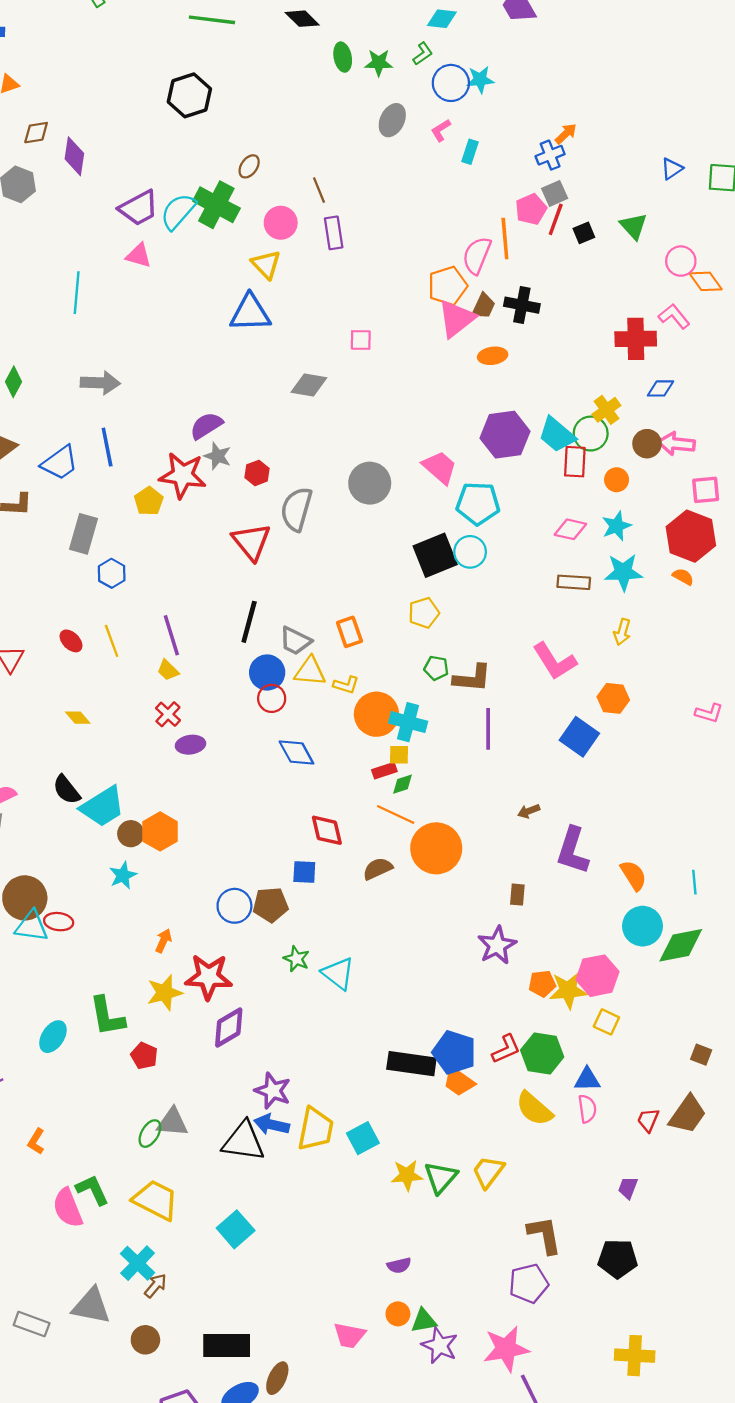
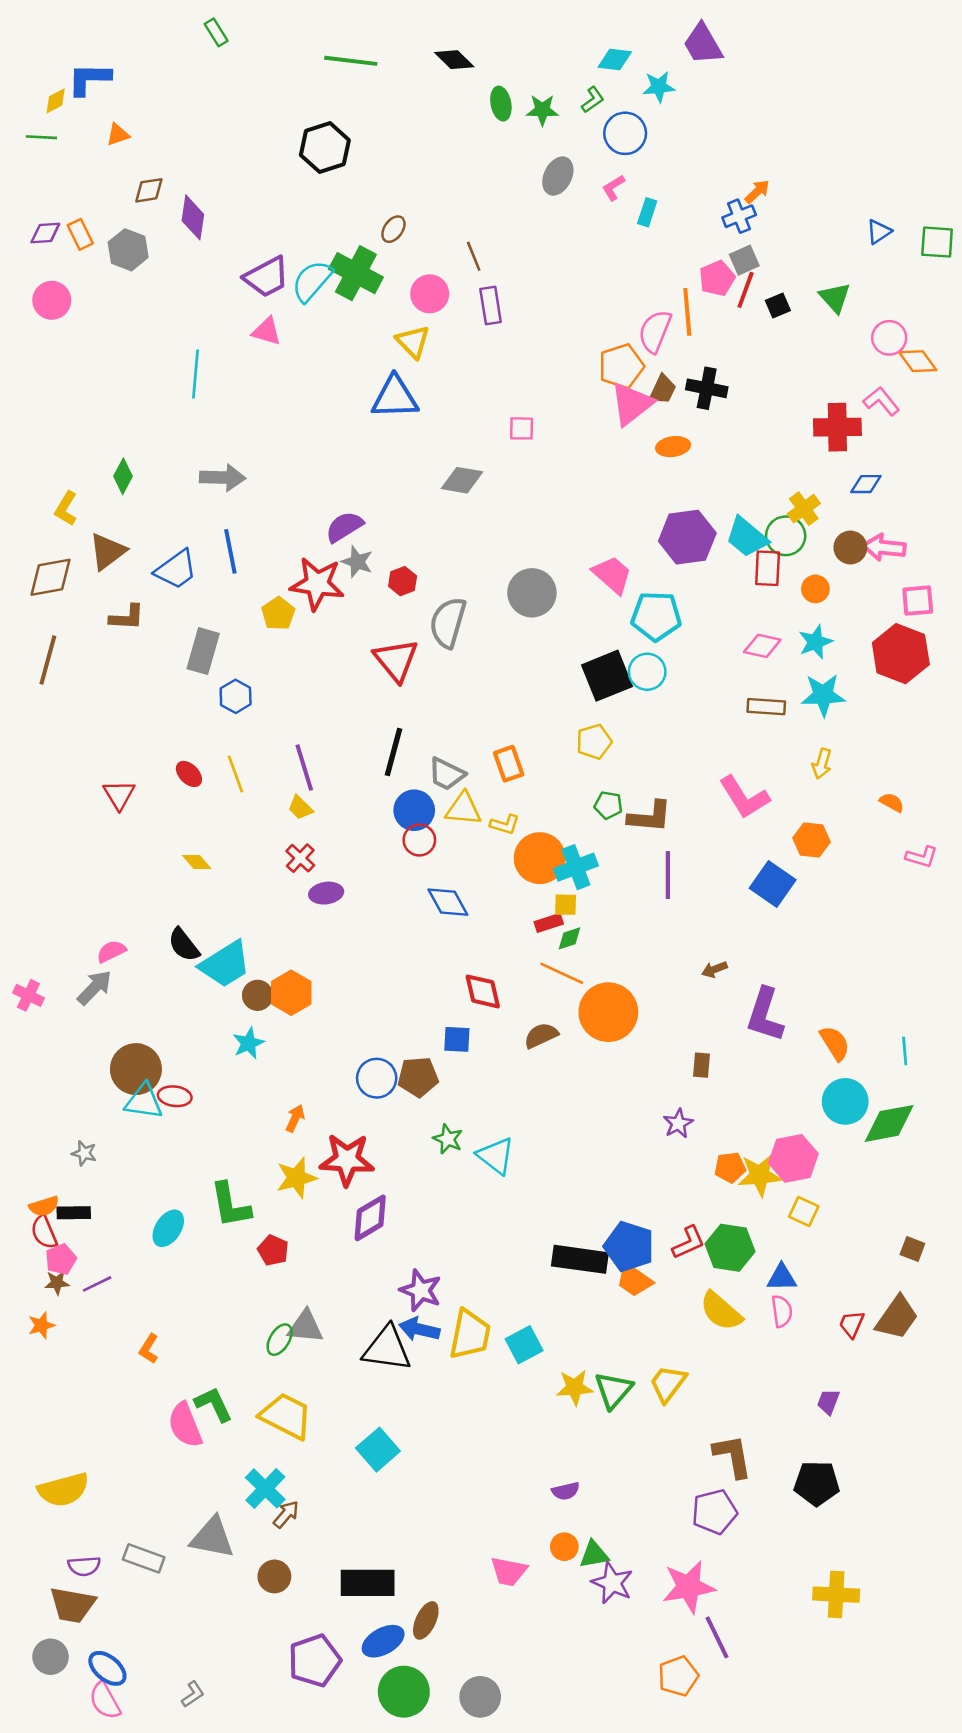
cyan star: (480, 80) -> (659, 87), moved
orange semicircle: (683, 577) -> (892, 802), moved
cyan cross: (408, 722) -> (576, 867), turned -36
purple star: (497, 945) -> (678, 1123), size x0.7

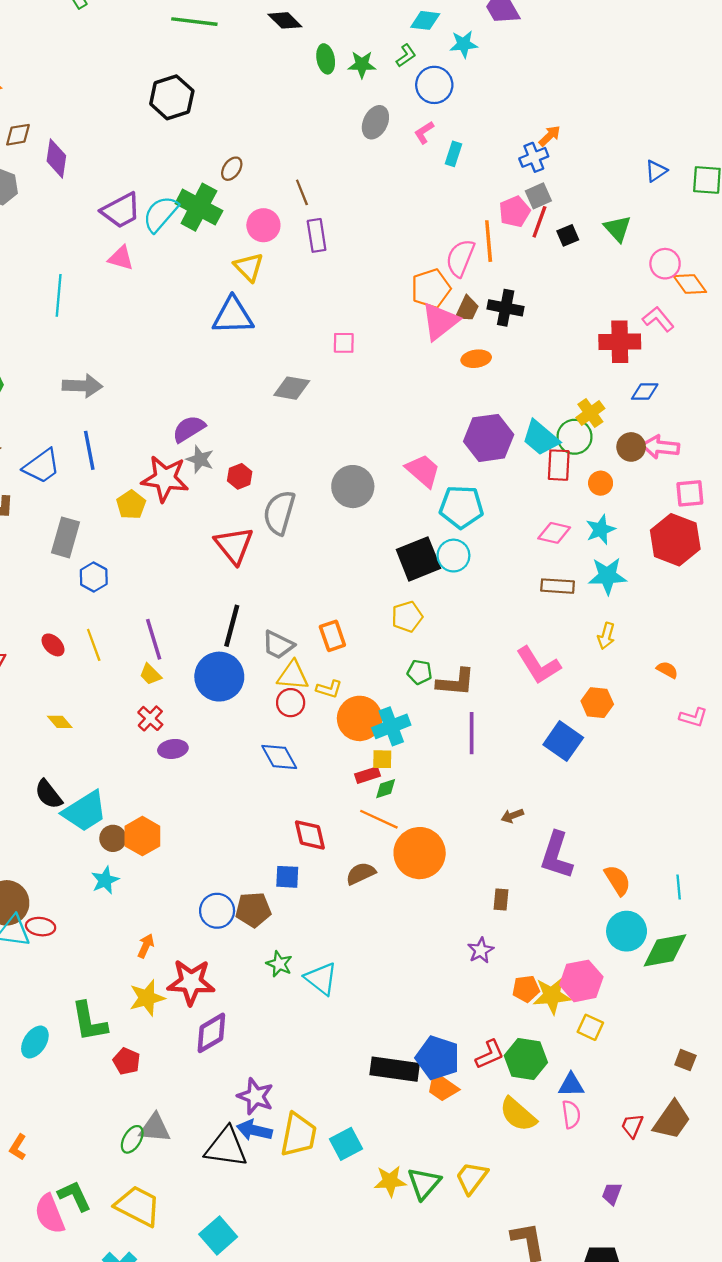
blue circle: (414, 810) -> (219, 677), moved, size x1.4
red circle: (419, 840) -> (291, 703), moved

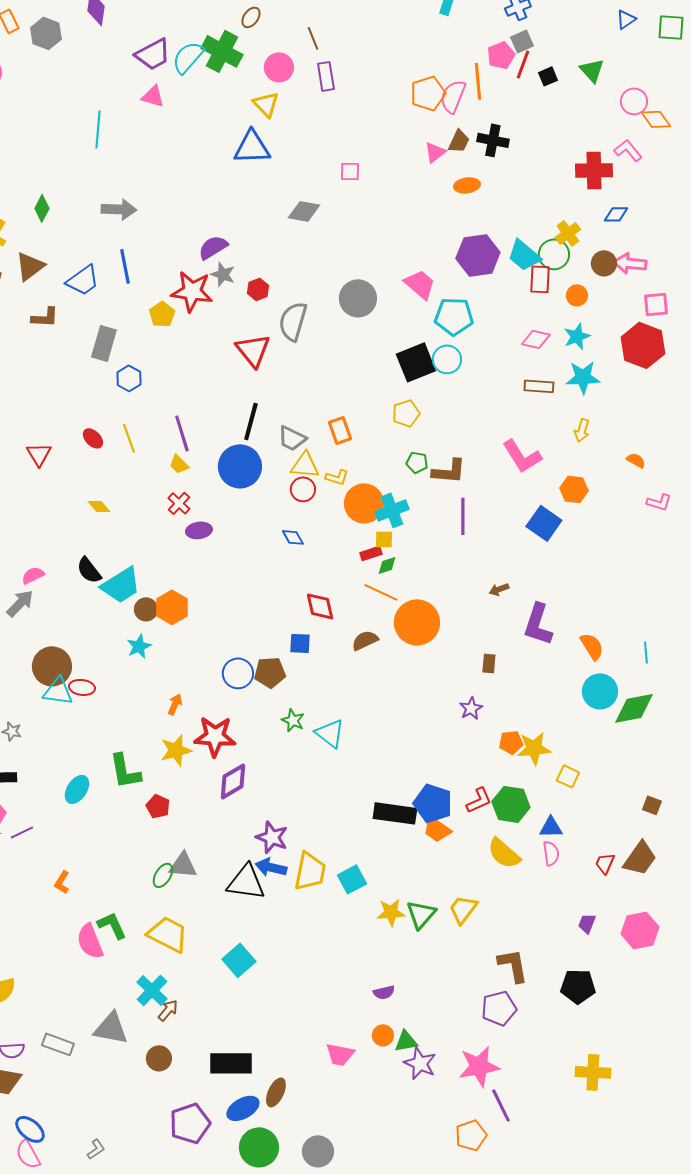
orange pentagon: (431, 289) -> (428, 93), moved
pink triangle: (440, 321) -> (435, 152), size x0.6
blue diamond: (279, 757) -> (293, 537), size x0.7
pink hexagon: (581, 981) -> (640, 930), moved

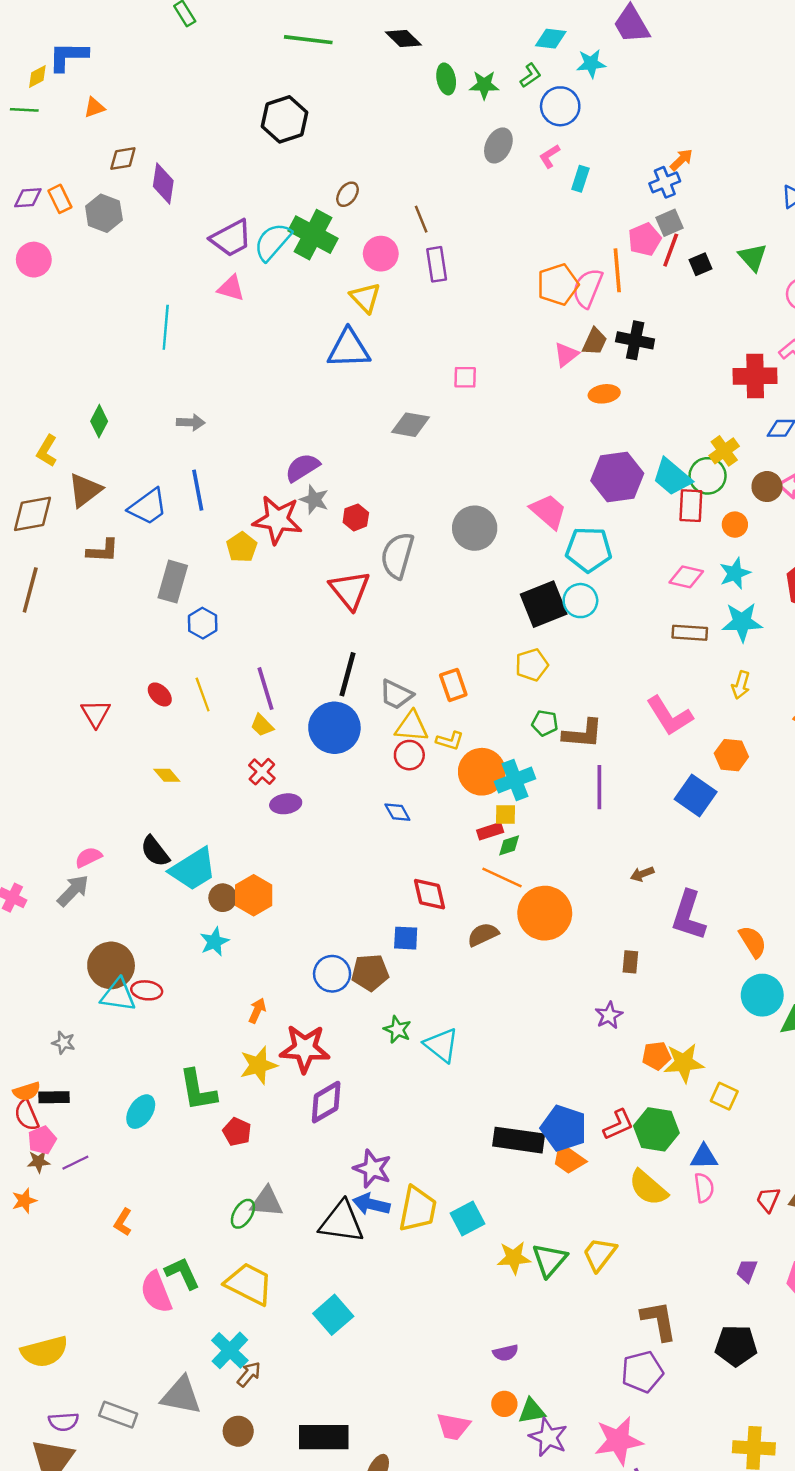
gray arrow: (119, 209) -> (191, 422), size x0.7

